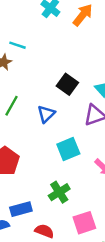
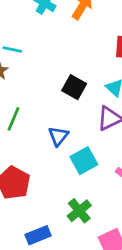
blue triangle: (46, 114) -> (58, 136), moved

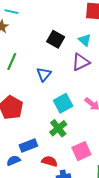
cyan square: (84, 161) -> (63, 103), moved

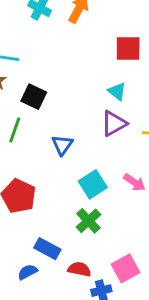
black square: (56, 39) -> (34, 97), moved
blue rectangle: (28, 145) -> (47, 249), turned 54
pink square: (81, 151) -> (126, 268), moved

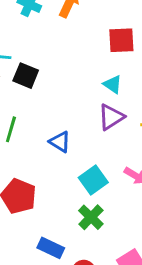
black square: (34, 97) -> (26, 76), moved
blue triangle: (62, 145) -> (60, 142), turned -30

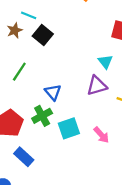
green cross: (91, 217) -> (42, 116), moved
blue rectangle: (51, 248) -> (24, 157), moved

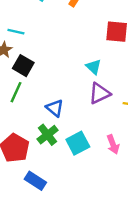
black square: (43, 35) -> (23, 66), moved
cyan triangle: (105, 62) -> (94, 67), moved
pink arrow: (101, 135) -> (113, 144), turned 30

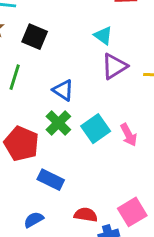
black square: (23, 66) -> (35, 37), moved
pink arrow: (113, 144) -> (129, 135), moved

